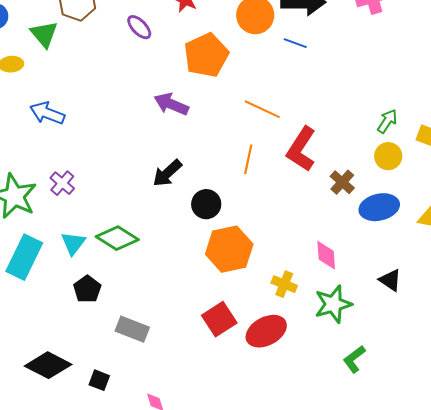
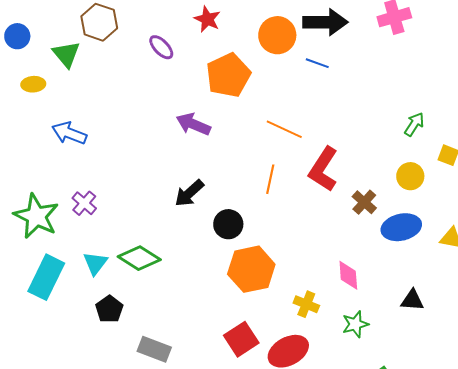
green arrow: (387, 121) -> (414, 124), moved
black triangle: (390, 280) -> (412, 300), turned -30
green star: (333, 304) -> (355, 324), size x0.7

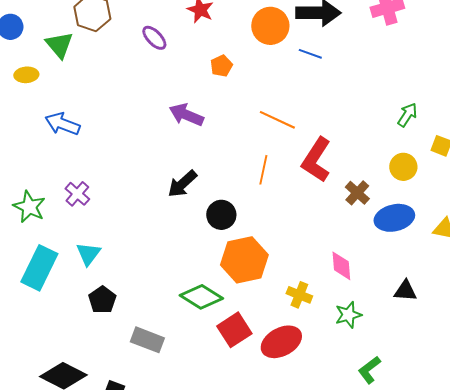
orange pentagon: (228, 75) -> (221, 66), size x0.5
green star: (36, 216) -> (29, 207), size x0.7
green diamond: (139, 258) -> (201, 297), moved

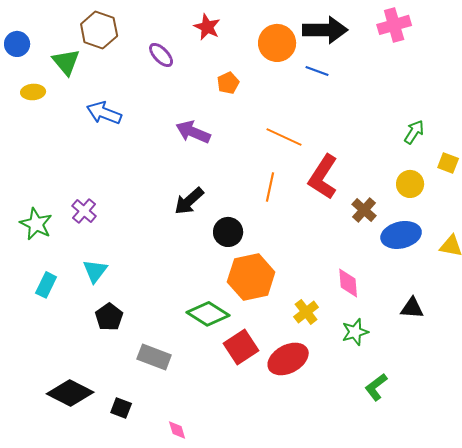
blue arrow: (62, 124) -> (104, 113), moved
cyan rectangle: (39, 268) -> (46, 285), size x0.6
yellow cross: (299, 295) -> (306, 312), turned 30

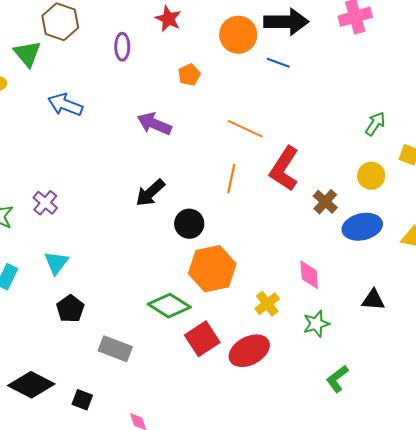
purple ellipse: (161, 55) -> (122, 47), turned 44

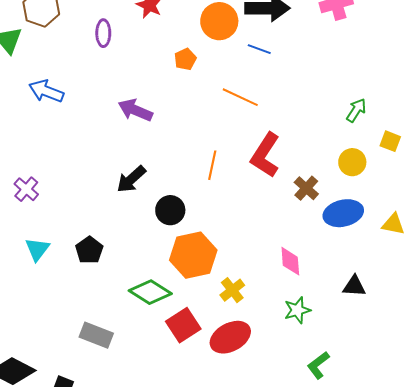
orange pentagon: (189, 75) -> (185, 59), moved
orange line: (245, 129) -> (240, 97), moved
yellow cross: (267, 304) -> (232, 290), moved
black pentagon: (70, 309) -> (89, 250), moved

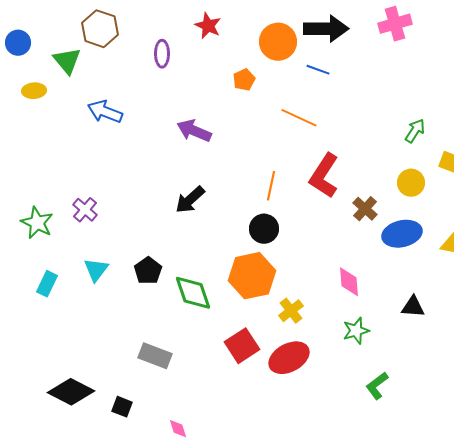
black circle: (170, 210) -> (264, 229), moved
green diamond: (150, 292) -> (193, 293), moved, turned 39

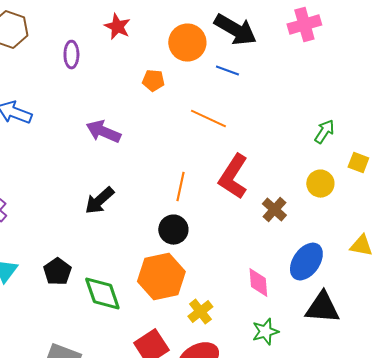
black arrow: (326, 29) -> (235, 30), turned 30
orange pentagon: (244, 80) -> (153, 81), turned 30
blue ellipse: (402, 234) -> (306, 262), moved, turned -42
black triangle: (413, 307) -> (322, 308), size x1.5

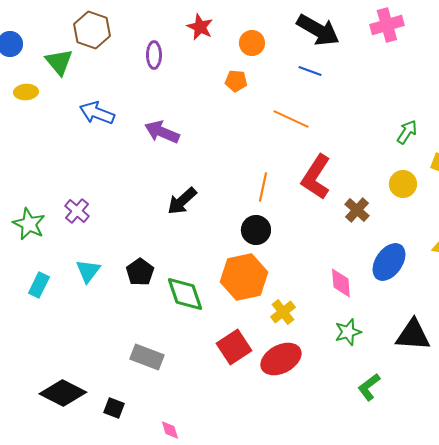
orange circle: (187, 43) -> (252, 43), moved, size x0.7
purple arrow: (103, 132) -> (162, 132), moved
black triangle: (322, 308) -> (413, 335), moved

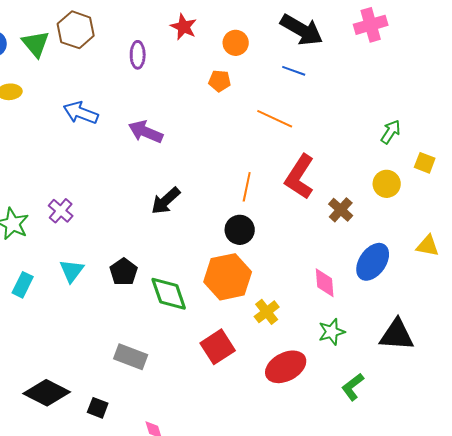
green triangle: (59, 62) -> (36, 44), moved
red ellipse: (281, 359) -> (286, 367), moved

